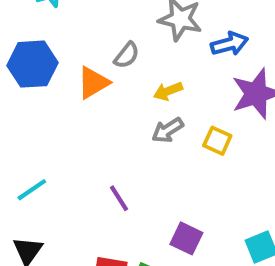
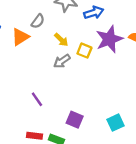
yellow arrow: (168, 91) -> (61, 40), turned -112
yellow square: (217, 141) -> (84, 51), moved

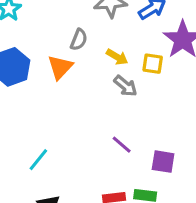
gray arrow: (62, 61) -> (125, 86), turned -91
purple line: (37, 99) -> (122, 145), moved

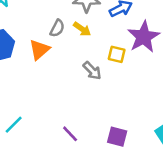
yellow arrow: (117, 57) -> (82, 29), moved
purple line: (122, 145) -> (70, 134), moved

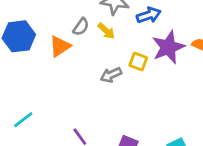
gray arrow: (92, 71) -> (111, 75), turned 102

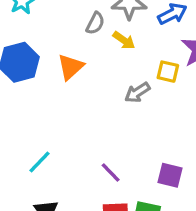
gray semicircle: (81, 27) -> (95, 23), moved

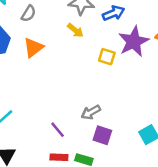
gray semicircle: (95, 23) -> (28, 14), moved
gray arrow: (137, 92) -> (91, 112), moved

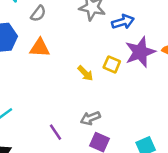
yellow arrow: (75, 30) -> (85, 73), moved
orange triangle: (33, 47) -> (40, 48), turned 35

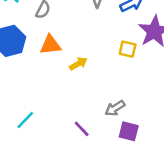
yellow arrow: (85, 73) -> (78, 64), moved, turned -66

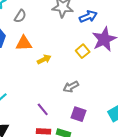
yellow square: (128, 49) -> (83, 51), turned 32
gray arrow: (115, 108) -> (71, 87), moved

